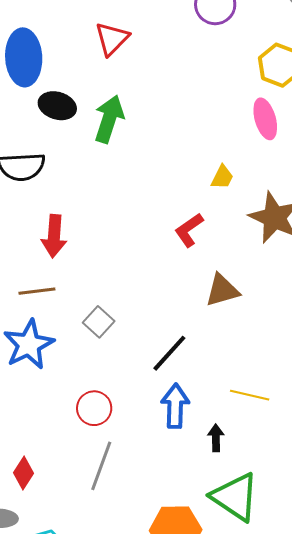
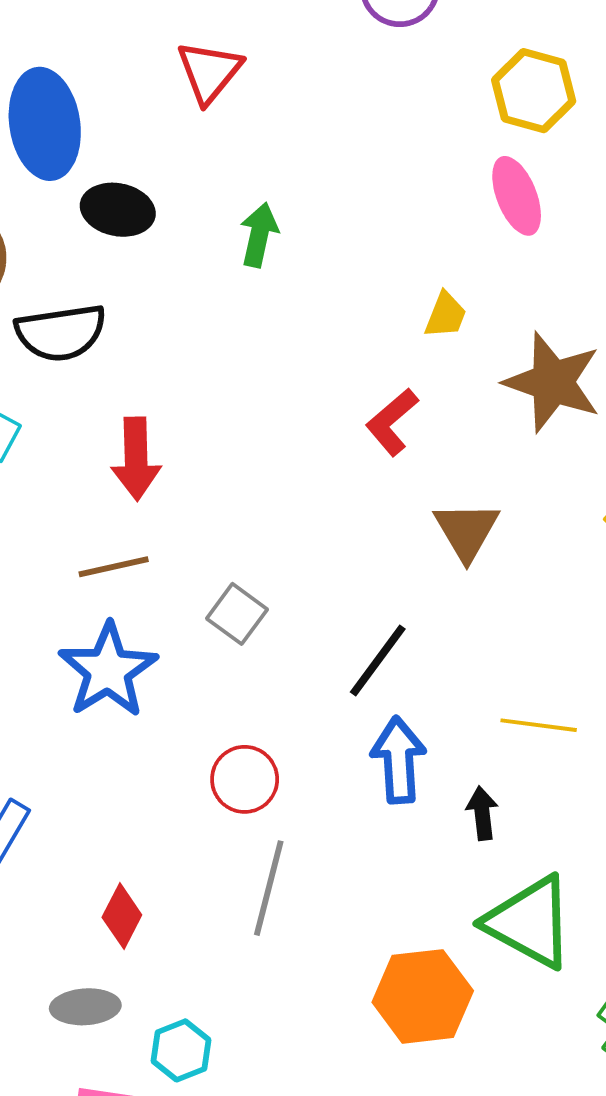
green arrow: (109, 119) -> (259, 235), moved, size x0.7
brown triangle: (222, 290) -> (467, 531), turned -39

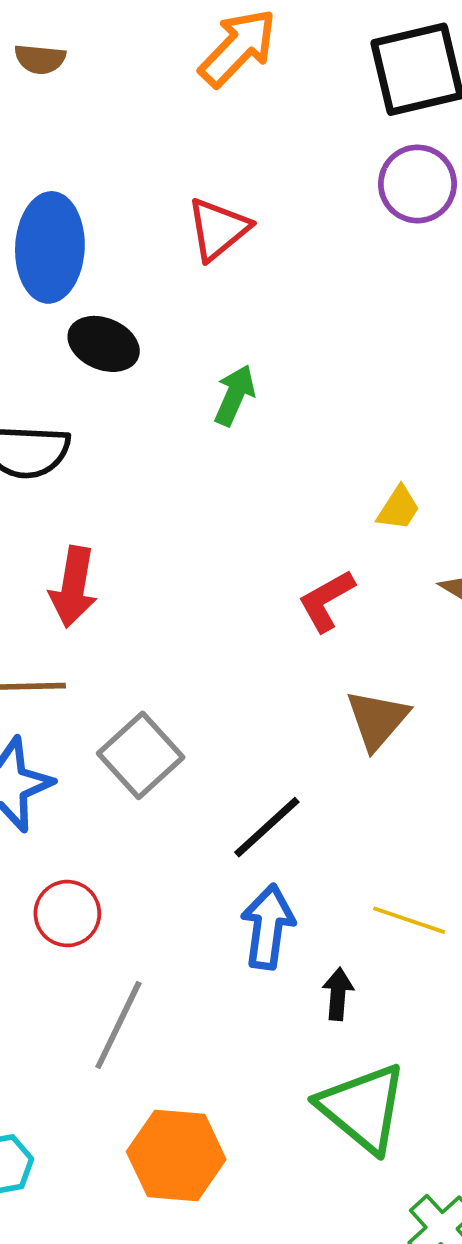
gray square: (237, 614) -> (141, 755), size x1.4
red circle: (245, 779) -> (67, 914), moved
orange hexagon: (423, 996) -> (176, 1155), moved

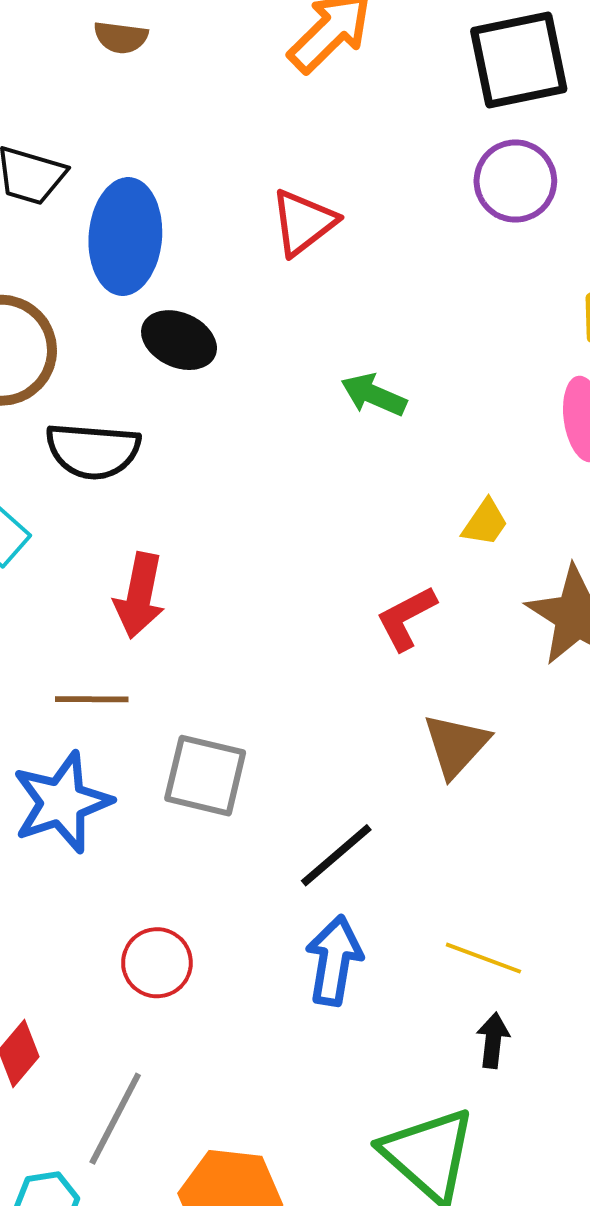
green arrow: (235, 395) -> (374, 395), moved, turned -92
gray square: (141, 755) -> (205, 776), turned -36
red circle: (67, 914) -> (157, 963), moved
black arrow: (338, 994) -> (493, 1040), moved
gray line: (118, 1025) -> (115, 1119), moved

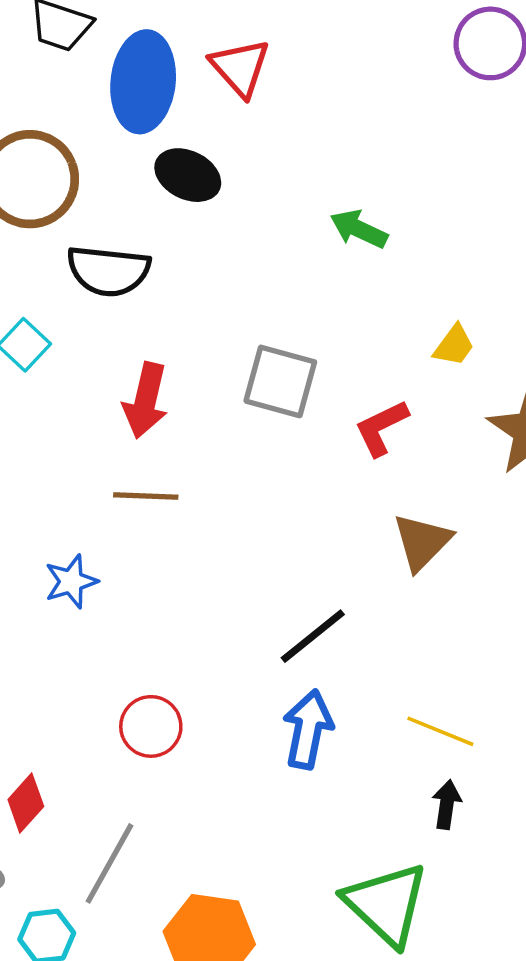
red triangle: (303, 222) -> (240, 68), moved, turned -36
brown line: (92, 699) -> (146, 496), moved
gray square: (205, 776) -> (280, 381), moved
blue star: (62, 802) -> (71, 582), size x0.6

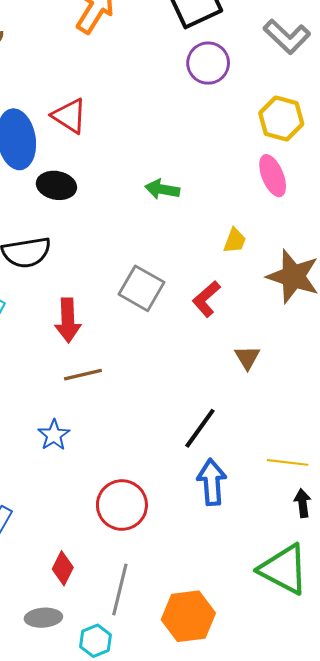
gray square: (280, 381) -> (142, 288), turned 30
brown triangle: (422, 542) -> (247, 357), size x0.7
red circle: (151, 726) -> (122, 505), size x1.4

